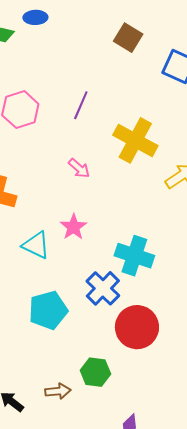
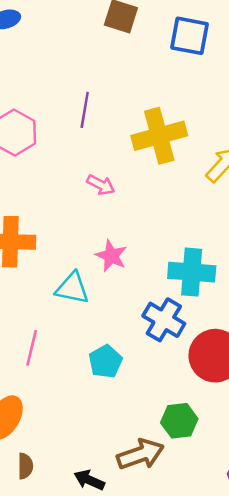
yellow cross: (135, 140) -> (159, 136), turned -30
cyan pentagon: (48, 310) -> (105, 362), size x0.7
brown arrow: (58, 391) -> (140, 454), size x1.5

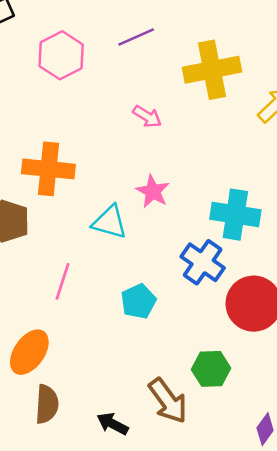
purple line: (85, 110) -> (136, 37), turned 52
brown arrow: (140, 454) -> (168, 401), turned 69
brown semicircle: (25, 466) -> (47, 404), size x1.4

